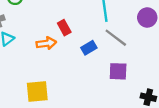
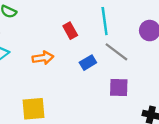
red rectangle: (64, 28) -> (70, 31), moved

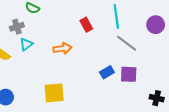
blue rectangle: (88, 63) -> (107, 72), moved

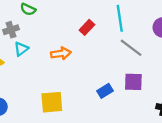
red rectangle: (86, 25) -> (87, 27), turned 72
blue rectangle: (107, 72) -> (105, 91), moved

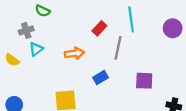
gray line: (131, 48) -> (118, 48), moved, turned 65
blue rectangle: (105, 91) -> (101, 77), moved

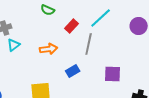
green semicircle: (43, 11) -> (48, 10), moved
cyan line: (131, 20) -> (101, 18), turned 55

